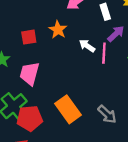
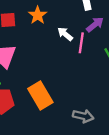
gray arrow: (107, 114) -> (83, 116), moved, turned -36

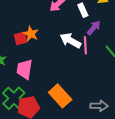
orange star: (38, 15) -> (31, 34), moved
white arrow: (65, 34) -> (70, 41), size x1.5

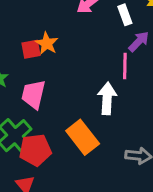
white arrow: (70, 41) -> (107, 98), moved, turned 60

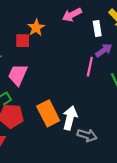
orange star: (47, 43) -> (36, 28), moved
white arrow: (107, 98) -> (70, 118), moved

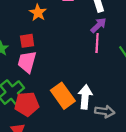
red square: (23, 41) -> (27, 41), moved
purple arrow: (104, 50) -> (98, 25), moved

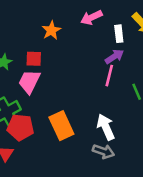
white arrow: (85, 97) -> (106, 127), moved, turned -40

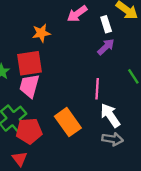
orange star: (51, 30) -> (41, 33), turned 30
red square: (34, 59) -> (30, 63), size x1.6
pink line: (109, 76) -> (97, 89), moved

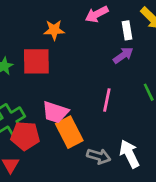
pink trapezoid: (29, 86) -> (55, 112), moved, turned -95
white arrow: (110, 115) -> (129, 154), moved
gray arrow: (112, 139) -> (99, 156), moved

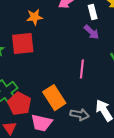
purple arrow: (123, 55) -> (92, 32), turned 84
pink trapezoid: (55, 112) -> (41, 123), moved
red pentagon: (25, 136) -> (19, 104), turned 30

